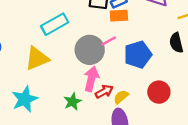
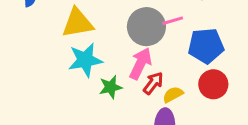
red arrow: (104, 92) -> (153, 83), turned -36
red circle: (159, 92) -> (213, 84), moved
cyan star: (25, 99) -> (85, 60), moved

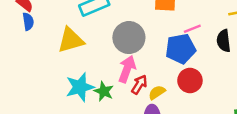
pink line: (173, 21) -> (192, 29), moved
cyan star: (85, 60) -> (80, 87), moved
green star: (111, 87) -> (104, 91), turned -30

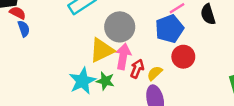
yellow triangle: (71, 40) -> (102, 50), moved

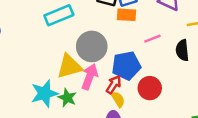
blue pentagon: (169, 29) -> (126, 66), moved
red arrow: (137, 69) -> (114, 85), moved
yellow semicircle: (155, 73) -> (118, 99), turned 91

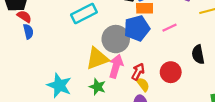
black semicircle: (182, 50) -> (198, 54), moved
blue pentagon: (126, 66) -> (137, 28), moved
cyan star: (44, 93) -> (59, 85), moved, turned -30

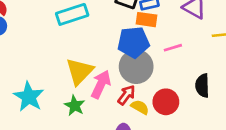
gray circle: (116, 39) -> (136, 67), moved
yellow triangle: (97, 58) -> (79, 71), turned -35
yellow semicircle: (143, 84) -> (140, 107), moved, turned -32

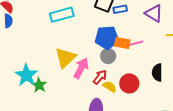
orange rectangle: (146, 20) -> (122, 43), moved
gray circle: (136, 67) -> (108, 56), size x0.6
green star: (75, 106) -> (39, 85), moved

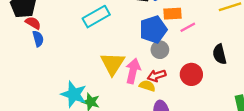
orange rectangle: (122, 43) -> (173, 14), moved
red arrow: (100, 77) -> (157, 76), turned -133
yellow semicircle: (110, 87) -> (147, 86), moved

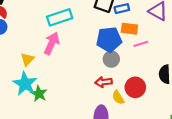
yellow triangle: (113, 64) -> (27, 59), moved, size x0.6
pink arrow: (133, 71) -> (52, 43), moved
yellow semicircle: (147, 86) -> (118, 97), moved, turned -152

